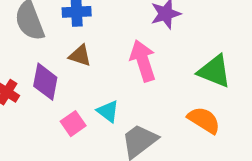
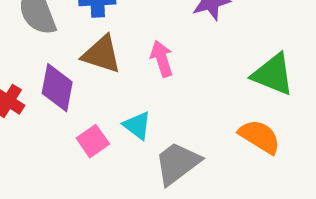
brown triangle: (80, 56) -> (102, 54), size x1.4
pink arrow: (143, 61) -> (162, 59), moved, size x0.7

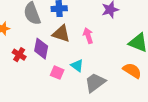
pink square: (93, 141) -> (57, 73), turned -32

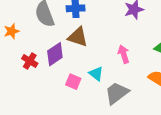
pink arrow: (88, 36) -> (124, 54), moved
purple diamond: (41, 49) -> (55, 54), turned 45

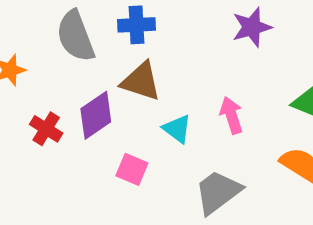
cyan triangle: (96, 74) -> (177, 129), moved

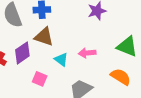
pink arrow: (231, 115) -> (87, 53), turned -77

